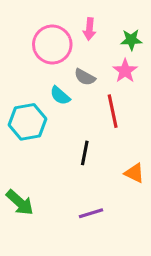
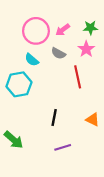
pink arrow: (89, 29) -> (63, 30), moved, turned 48
cyan semicircle: (60, 96) -> (32, 60), moved
black line: (85, 153) -> (54, 117), moved

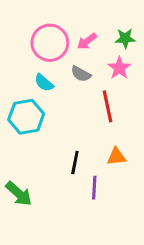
orange triangle: (93, 120) -> (116, 157), moved, turned -32
purple line: (63, 147) -> (94, 188), moved, turned -70

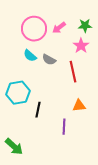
gray semicircle: (81, 74) -> (49, 60), moved
cyan hexagon: (26, 117) -> (18, 93), moved
black line: (75, 163) -> (38, 110), moved
green arrow: (19, 194) -> (14, 147), moved

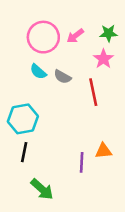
orange triangle: (79, 106) -> (103, 151), moved
black line: (38, 110) -> (24, 152), moved
green arrow: (14, 147) -> (42, 189), moved

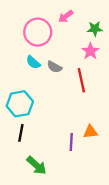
pink arrow: (75, 36) -> (66, 16), moved

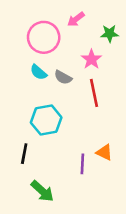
pink star: (90, 51) -> (91, 59), moved
cyan hexagon: (20, 104) -> (46, 120), moved
orange triangle: (90, 132) -> (104, 152), turned 32

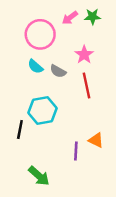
green star: (110, 33) -> (93, 17), moved
black line: (24, 154) -> (20, 130), moved

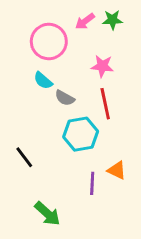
pink star: (84, 55) -> (102, 66), turned -30
gray semicircle: (58, 71) -> (65, 98), moved
cyan hexagon: (43, 111) -> (81, 134), moved
black line: (20, 130) -> (24, 157), turned -48

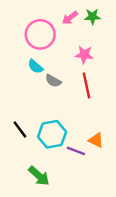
cyan hexagon: (81, 134) -> (52, 134), moved
purple line: (92, 183) -> (76, 151), turned -72

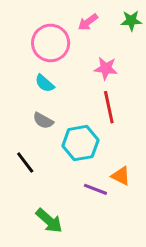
green star: (92, 17) -> (131, 21), moved
gray semicircle: (53, 81) -> (43, 121), moved
cyan hexagon: (52, 134) -> (80, 143), moved

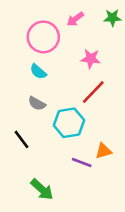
red line: (109, 107) -> (93, 92), turned 56
orange triangle: (121, 176) -> (103, 151), turned -42

